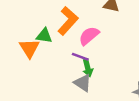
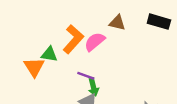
pink semicircle: (89, 36) -> (95, 42), moved

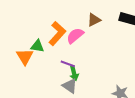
brown triangle: (117, 23) -> (94, 20), turned -40

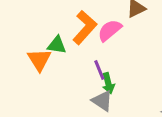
purple line: (68, 64) -> (99, 70), turned 48

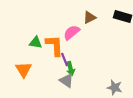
orange L-shape: (85, 27) -> (55, 46), moved, turned -45
orange triangle: (39, 60) -> (24, 70), moved

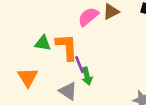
pink semicircle: (72, 33) -> (88, 17), moved
gray triangle: (67, 81) -> (68, 91), moved

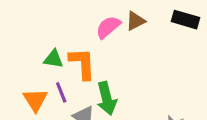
purple line: (79, 65) -> (61, 92), moved
green arrow: (87, 76) -> (107, 98), size x1.5

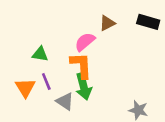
pink semicircle: (108, 27) -> (85, 42), moved
orange L-shape: (82, 64) -> (81, 65), moved

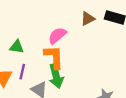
brown triangle: (107, 23) -> (88, 19), moved
purple line: (46, 82) -> (22, 72), turned 35

